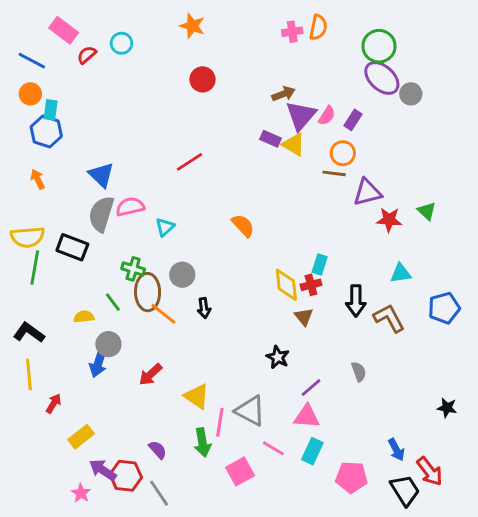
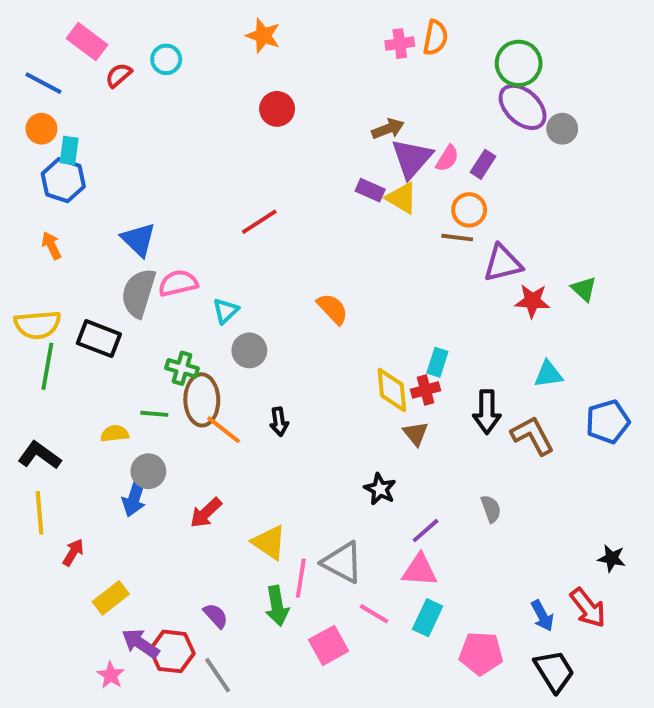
gray circle: (182, 275) -> (249, 350), moved
green line: (113, 302) -> (154, 414), turned -48
red arrow: (430, 471) -> (588, 608), moved

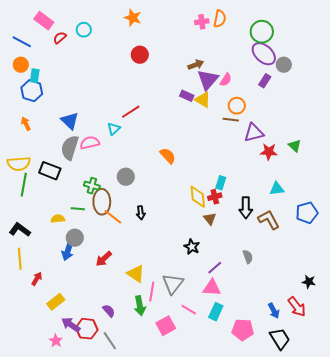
purple rectangle: (483, 164) -> (265, 81), moved
cyan triangle: (226, 311) -> (114, 129), moved
gray triangle: (342, 562) -> (173, 284), turned 40

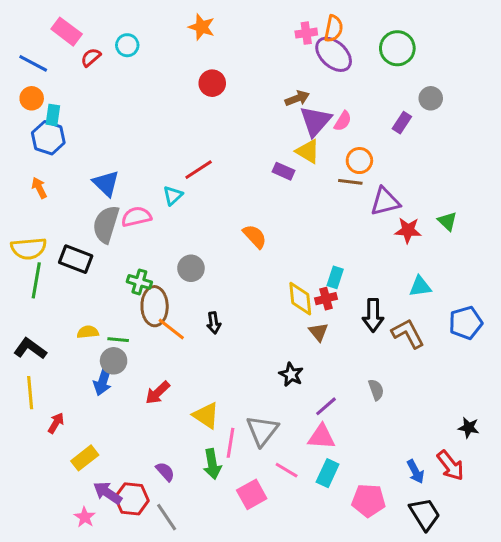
purple ellipse: (264, 54) -> (334, 54), moved
purple rectangle: (187, 96) -> (284, 171), moved
green line: (78, 209) -> (118, 340), moved

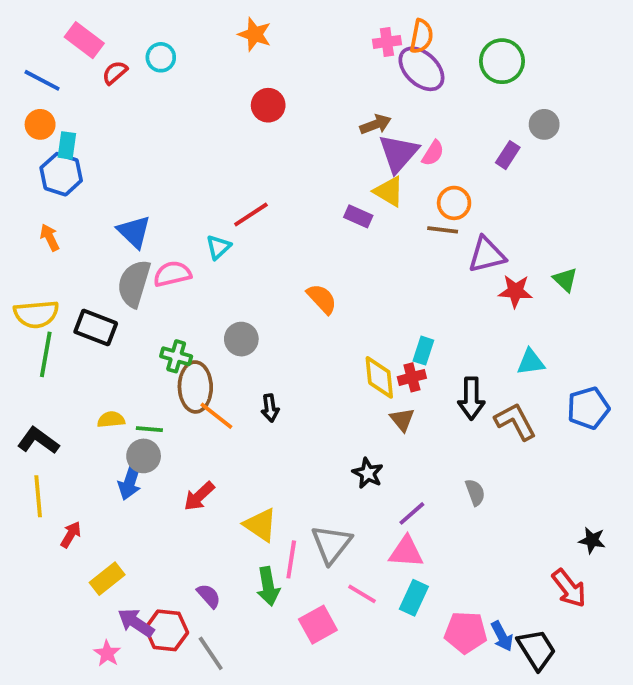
blue arrow: (416, 472) -> (502, 636), moved

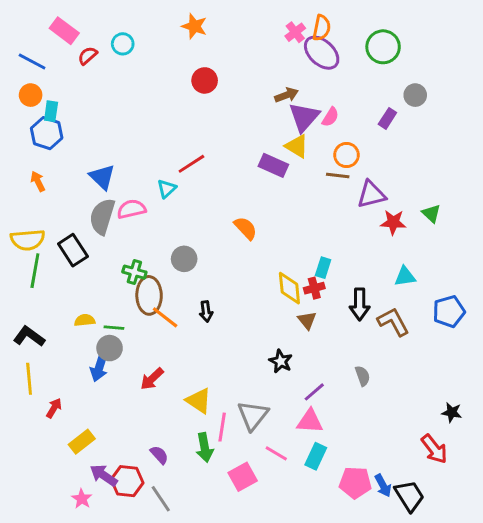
pink cross: (387, 42) -> (295, 32), turned -30
purple rectangle: (358, 216) -> (273, 165), size x1.4
black rectangle: (96, 328) -> (73, 250), turned 36

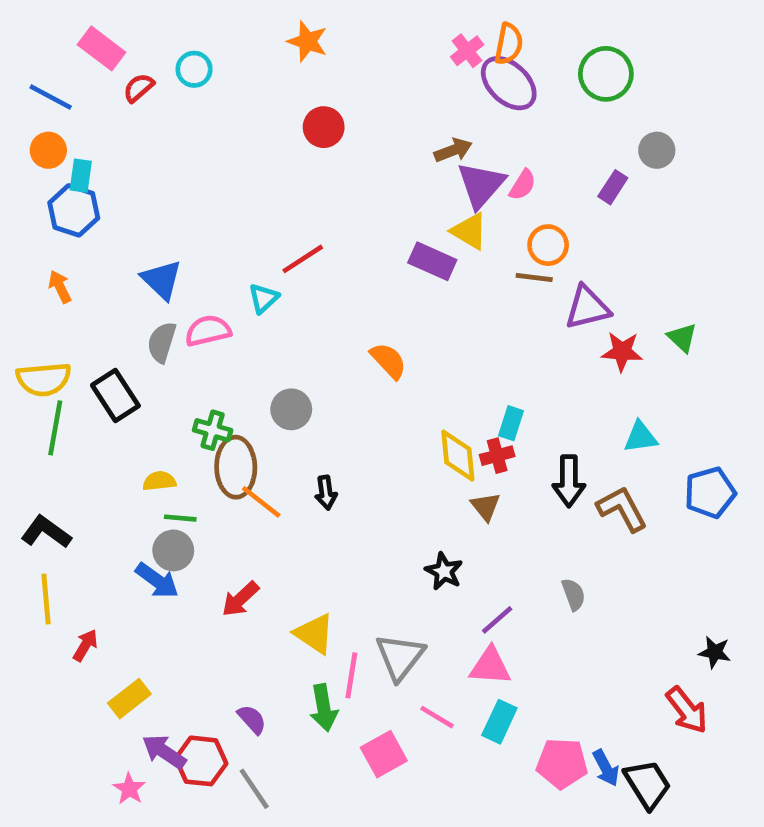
gray semicircle: (102, 216) -> (162, 342), size x0.7
yellow semicircle: (85, 320) -> (159, 481), moved
blue arrow: (99, 367) -> (157, 581), turned -72

